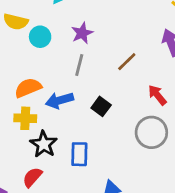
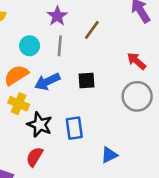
cyan circle: (40, 37) -> (30, 46), moved
brown line: (127, 62) -> (92, 30), moved
black square: (101, 106) -> (87, 81), turned -30
yellow cross: (25, 118) -> (19, 104), turned 30

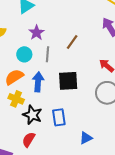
purple star: (57, 16) -> (37, 33), moved
black square: (87, 81) -> (68, 81), size x1.5
blue arrow: (47, 82) -> (38, 82), turned 120

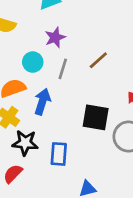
black square: (68, 81) -> (96, 117), moved
black star: (32, 115) -> (25, 143), turned -30

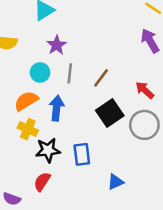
brown line: (98, 60) -> (101, 78), moved
black square: (96, 117) -> (110, 113), turned -32

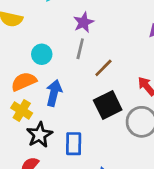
purple star: (57, 45) -> (84, 22), moved
gray line: (70, 73) -> (80, 49), moved
black star: (48, 150) -> (39, 135), turned -30

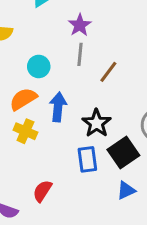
black square: (108, 105) -> (123, 152), moved
black star: (39, 135) -> (97, 123), moved

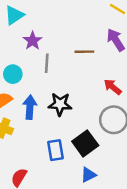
purple star: (80, 25) -> (33, 41), moved
brown line: (108, 72) -> (84, 52), moved, turned 54
black star: (97, 123) -> (60, 104), moved, turned -30

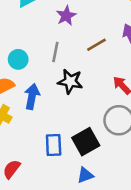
purple star: (33, 41) -> (66, 16), moved
brown line: (84, 52) -> (96, 45), turned -36
black star: (60, 104) -> (70, 81), moved

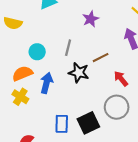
purple star: (66, 16) -> (91, 19), moved
brown line: (96, 45) -> (101, 58), moved

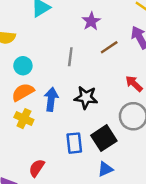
cyan circle: (37, 52) -> (23, 66), moved
brown line: (101, 58) -> (109, 47), moved
black star: (79, 73) -> (86, 98), moved

